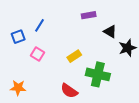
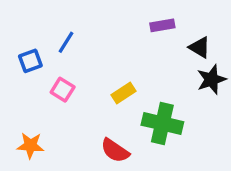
purple rectangle: (89, 15) -> (162, 25), moved
black triangle: (110, 32) -> (200, 47), moved

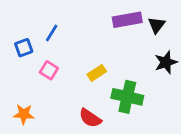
purple rectangle: (162, 25) -> (127, 20), size x1.5
black triangle: (200, 47) -> (157, 25), moved, turned 36

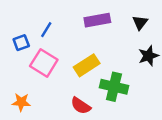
purple rectangle: (127, 20) -> (97, 20), moved
pink square: (49, 70) -> (44, 63), size x1.6
yellow rectangle: (97, 73) -> (87, 65), size x1.5

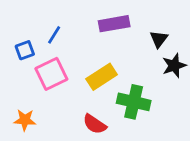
black triangle: (140, 22) -> (159, 39), moved
pink square: (44, 63) -> (51, 74), turned 32

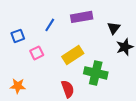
blue line: (54, 35) -> (50, 25), moved
pink square: (51, 74) -> (37, 53), size x0.6
red semicircle: (95, 124) -> (68, 89), turned -144

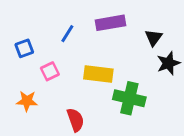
yellow rectangle: (73, 55) -> (98, 74), turned 40
orange star: (18, 86) -> (27, 101), moved
red semicircle: (68, 89) -> (75, 120), moved

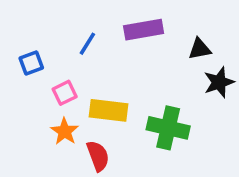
black triangle: (154, 38) -> (200, 49), turned 42
yellow rectangle: (98, 74) -> (108, 110), moved
orange star: (27, 101) -> (65, 131), moved, turned 30

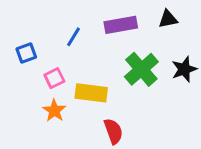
black triangle: (200, 49) -> (168, 19), moved
green cross: (168, 128) -> (141, 69), moved, turned 36
red semicircle: (98, 156) -> (113, 131), moved

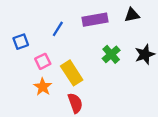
green cross: (141, 69) -> (111, 54), size x0.7
yellow rectangle: (91, 93) -> (72, 73), turned 50
red semicircle: (113, 131) -> (75, 103), moved

